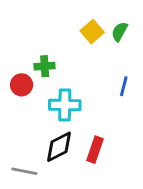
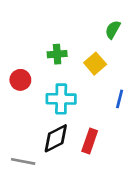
yellow square: (92, 32) -> (95, 64), moved
green cross: (45, 66) -> (57, 54), moved
blue line: (124, 86) -> (120, 99), moved

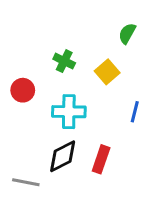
green cross: (57, 54) -> (64, 61), turned 30

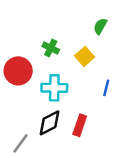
red circle: (23, 90) -> (18, 71), size x1.5
gray line: (26, 182) -> (21, 143), turned -65

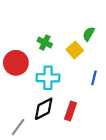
green semicircle: (100, 26) -> (89, 34), moved

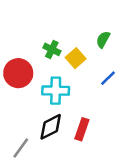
yellow square: (75, 50) -> (76, 58), moved
blue line: (94, 78) -> (108, 78), moved, turned 32

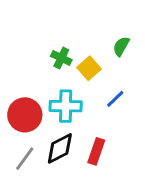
red circle: (18, 73) -> (25, 115), moved
blue line: (108, 78) -> (115, 99), moved
gray line: (21, 148) -> (25, 159), moved

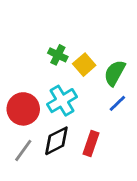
green semicircle: (121, 46) -> (115, 73), moved, size x1.4
blue line: (115, 99) -> (117, 103), moved
cyan cross: (66, 106) -> (62, 101), turned -32

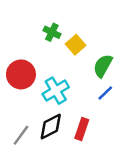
green cross: (58, 55) -> (52, 32), moved
yellow square: (84, 65) -> (76, 45), moved
red circle: (23, 109) -> (21, 74), moved

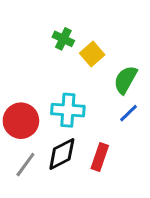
red circle: (21, 74) -> (21, 121), moved
cyan cross: (56, 91) -> (68, 110), turned 35

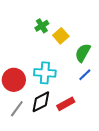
green cross: (63, 39) -> (42, 26), turned 32
red rectangle: (100, 157) -> (66, 104), turned 42

